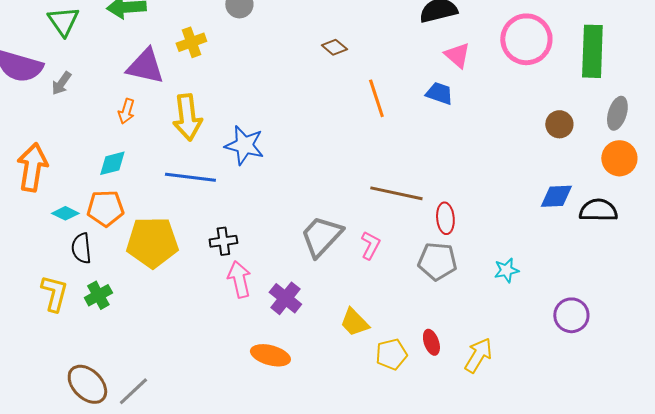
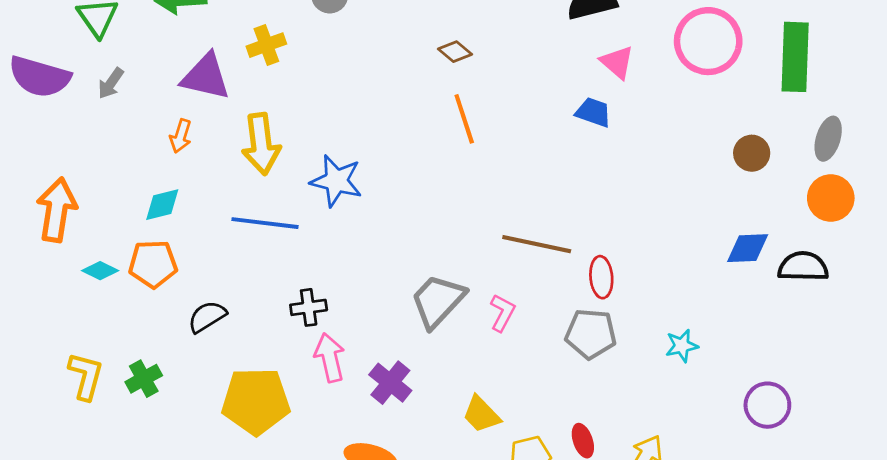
gray arrow: (61, 83) -> (111, 83), moved
orange line: (376, 98) -> (464, 119), moved
yellow pentagon: (152, 242) -> (256, 401), moved
black semicircle: (81, 248) -> (207, 317), moved, turned 64

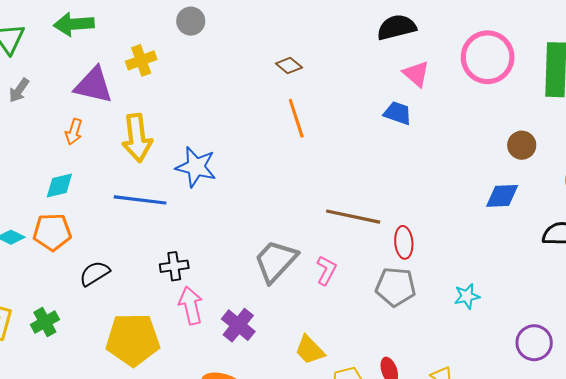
blue diamond: (748, 248) -> (502, 196), moved

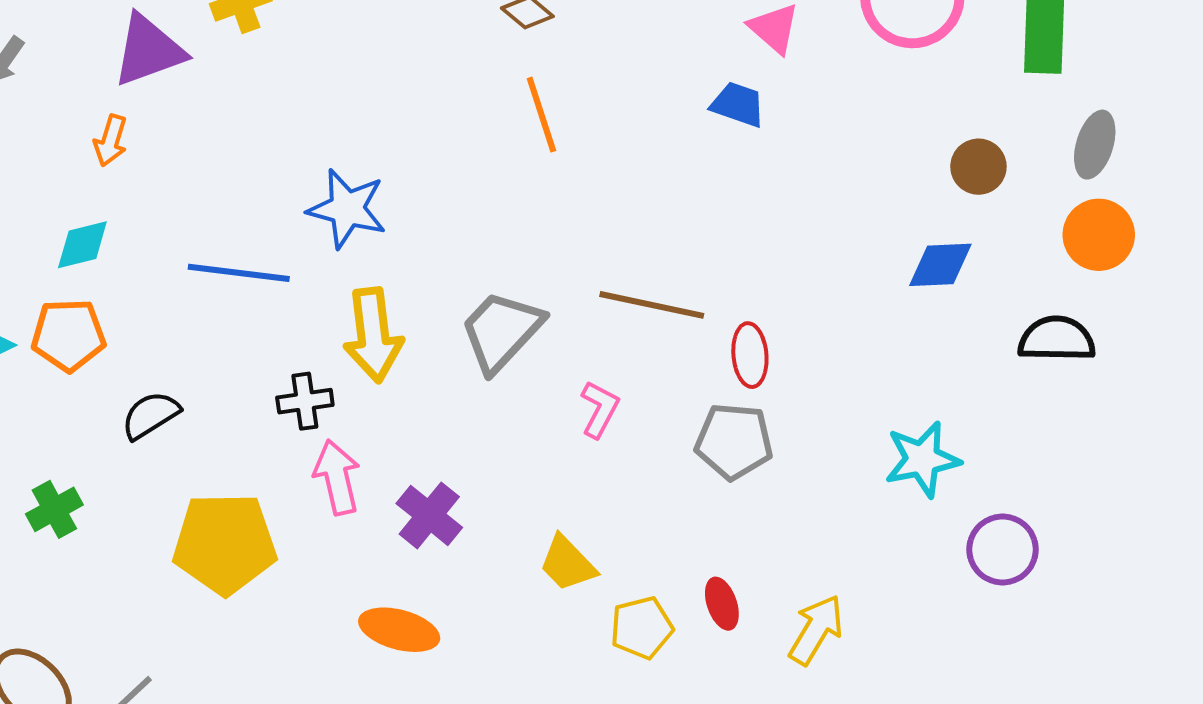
purple triangle: (94, 85) -> (149, 50), turned -33
yellow arrow: (137, 138) -> (373, 335), moved
gray trapezoid: (276, 261) -> (501, 331), moved
cyan star: (467, 296) -> (922, 459), moved, size x1.5

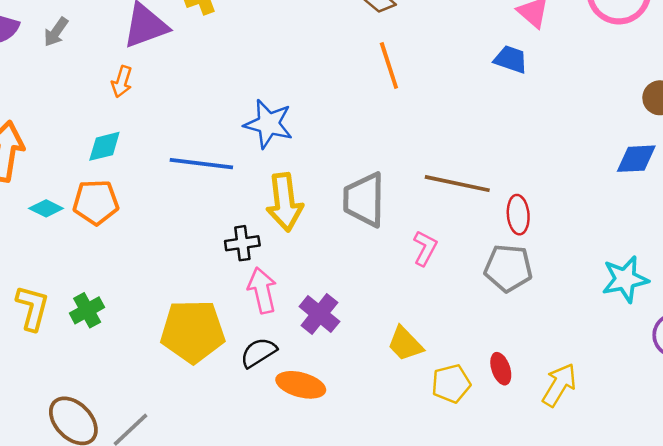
gray trapezoid: (501, 331) -> (364, 200), turned -42
black semicircle: (151, 415) -> (259, 353), moved

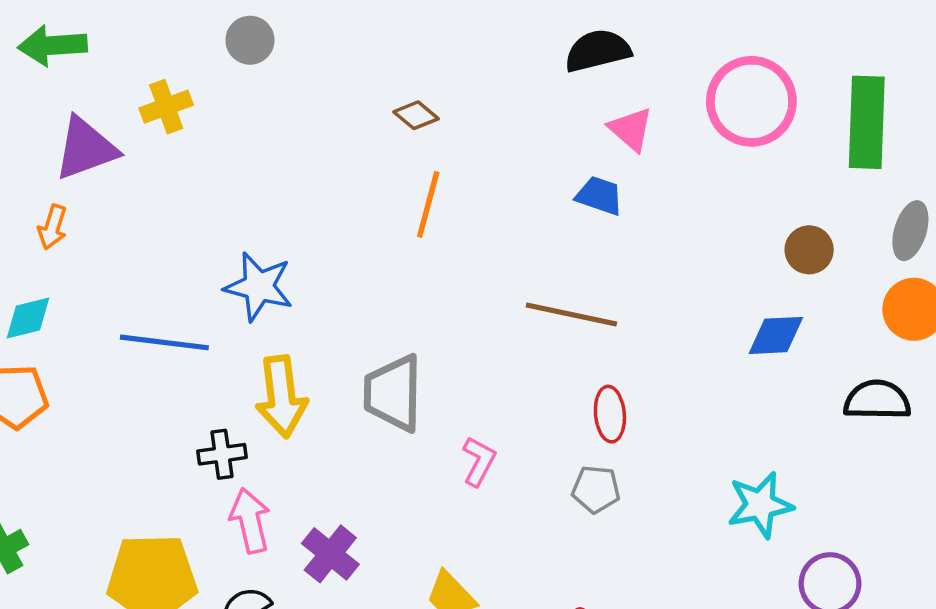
orange line: (389, 66) -> (428, 204), turned 33
brown line: (457, 184) -> (571, 314), moved
gray pentagon: (508, 268) -> (596, 489), size x0.7

